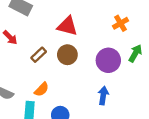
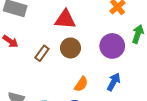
orange semicircle: (42, 89) -> (81, 84), moved
blue arrow: (103, 96) -> (114, 82), turned 30

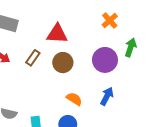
brown rectangle: (42, 53) -> (33, 58), moved
orange semicircle: (81, 84) -> (74, 99), turned -91

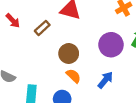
brown circle: (63, 63) -> (69, 53), moved

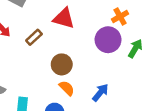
purple circle: (111, 45) -> (108, 40), moved

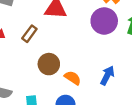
brown circle: (62, 64) -> (49, 64), moved

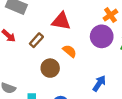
orange semicircle: (73, 78) -> (70, 51), moved

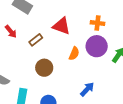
orange cross: (110, 15) -> (98, 23), moved, turned 32
orange semicircle: (70, 51) -> (74, 54), moved, turned 64

